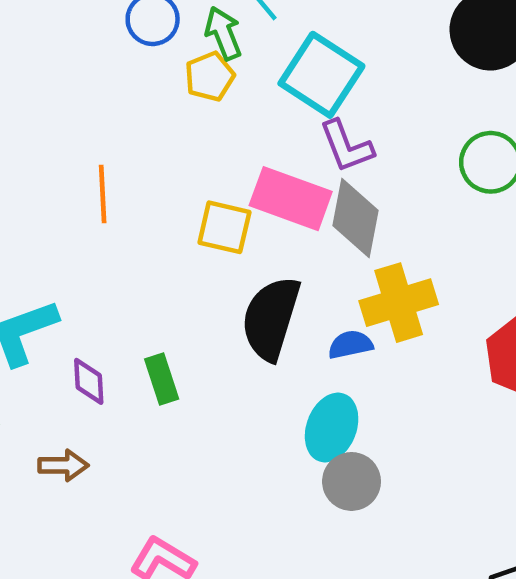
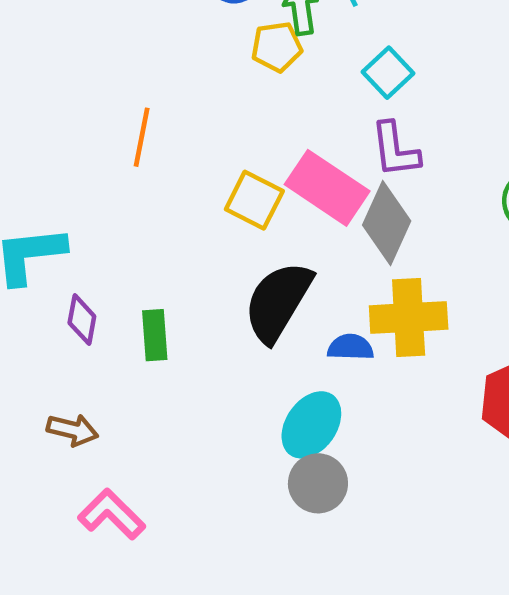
cyan square: (321, 75) -> (388, 73), size x0.6
brown arrow: (63, 465) -> (73, 430), moved

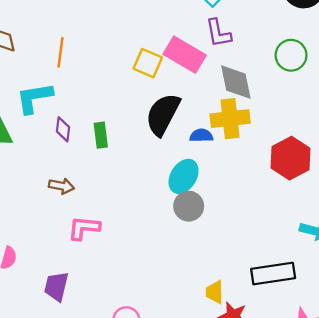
orange line: (142, 137) -> (60, 52), moved
gray diamond: (387, 223) -> (236, 82), moved, turned -33
pink L-shape: (112, 514) -> (84, 228), turned -36

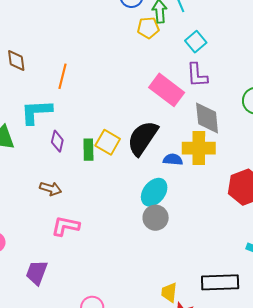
yellow square: (148, 63) -> (108, 142), moved

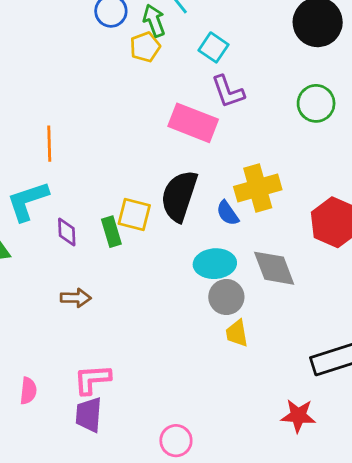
gray diamond: (207, 118) -> (274, 268), moved
blue semicircle: (173, 160) -> (228, 213), turned -114
cyan ellipse: (154, 192) -> (215, 264), turned 64
pink L-shape: (65, 226) -> (92, 379), moved
yellow trapezoid: (169, 292) -> (237, 333), moved

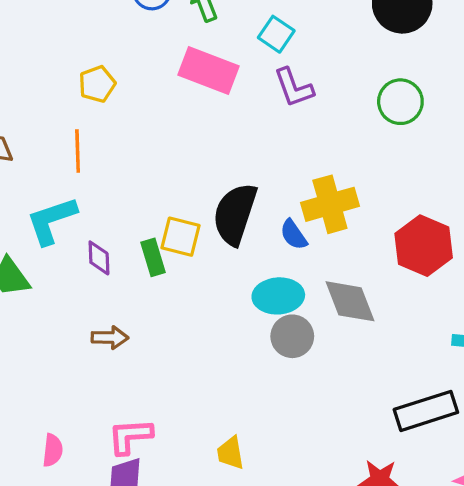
yellow pentagon: (145, 47) -> (97, 84), moved
pink rectangle: (193, 123) -> (209, 71), moved
yellow trapezoid: (237, 333) -> (230, 453), moved

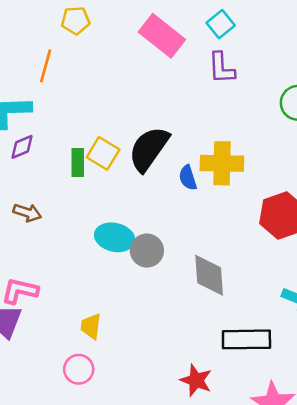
purple diamond: (99, 258) -> (22, 147), moved, turned 52
cyan ellipse: (278, 296) -> (115, 237), moved
gray diamond: (350, 301) -> (209, 275), moved
gray circle: (292, 336) -> (147, 251), moved

